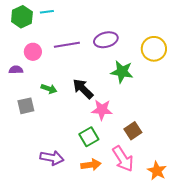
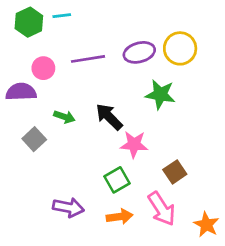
yellow circle: (154, 49) -> (180, 48), moved
purple semicircle: (16, 70) -> (21, 92), size x1.6
gray square: (26, 106) -> (34, 139), turned -30

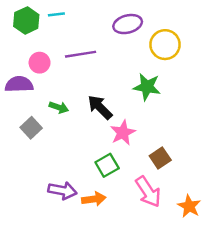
purple ellipse: (139, 52) -> (128, 24), moved
pink star: (134, 144) -> (123, 133), turned -30
orange arrow: (120, 217) -> (94, 199), moved

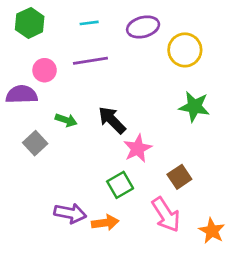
cyan line: (56, 14) -> (89, 23), moved
green star: (147, 87) -> (194, 107), moved

